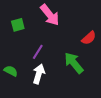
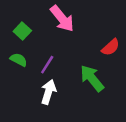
green square: (18, 25) -> (22, 31), turned -32
green semicircle: (11, 71) -> (19, 60), moved

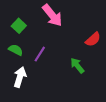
green arrow: (92, 78) -> (77, 66), size x0.7
white arrow: (48, 92) -> (20, 77), moved

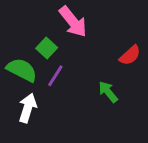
green square: (19, 26) -> (47, 48), moved
green semicircle: (16, 50) -> (22, 70), size x1.5

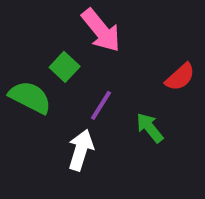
purple line: (55, 76) -> (101, 105), moved
white arrow: (28, 108) -> (81, 150), moved

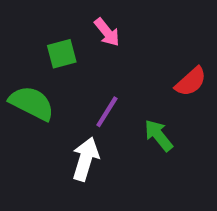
pink arrow: (101, 30) -> (107, 32), size x0.6
green square: (65, 67) -> (62, 54), moved, turned 32

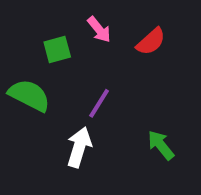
red semicircle: (191, 82) -> (151, 42), moved
green arrow: (159, 135) -> (161, 145), moved

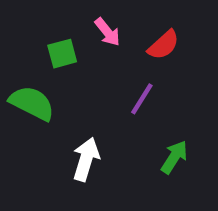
purple line: (99, 103) -> (142, 99), moved
green arrow: (161, 145) -> (174, 157), turned 72

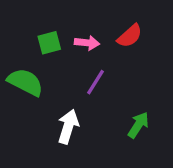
pink arrow: (107, 32) -> (87, 43), moved, turned -45
purple line: (142, 99) -> (96, 82), moved

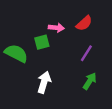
green square: (49, 43) -> (42, 42), moved
purple line: (96, 82) -> (86, 53), moved

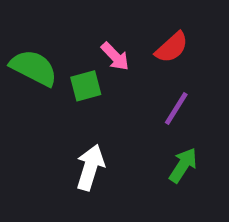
pink arrow: (56, 28) -> (115, 56), turned 40
green semicircle: (16, 53) -> (34, 68), moved

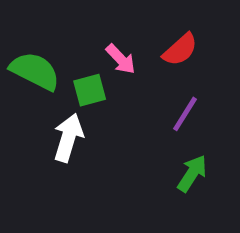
white arrow: (90, 167) -> (68, 138), moved

